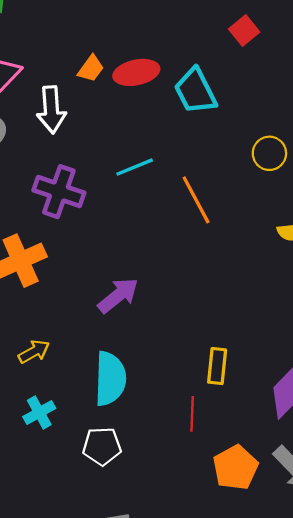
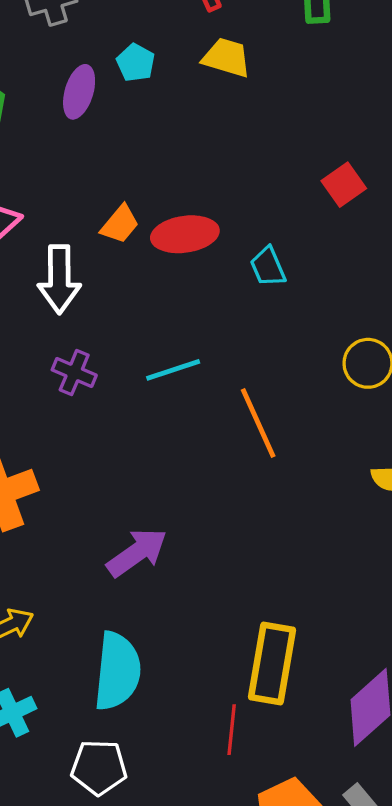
cyan trapezoid: (195, 91) -> (268, 267), size x0.6
purple cross: (59, 192) -> (74, 372), moved, size x0.6
yellow rectangle: (217, 366) -> (272, 663), size x1.5

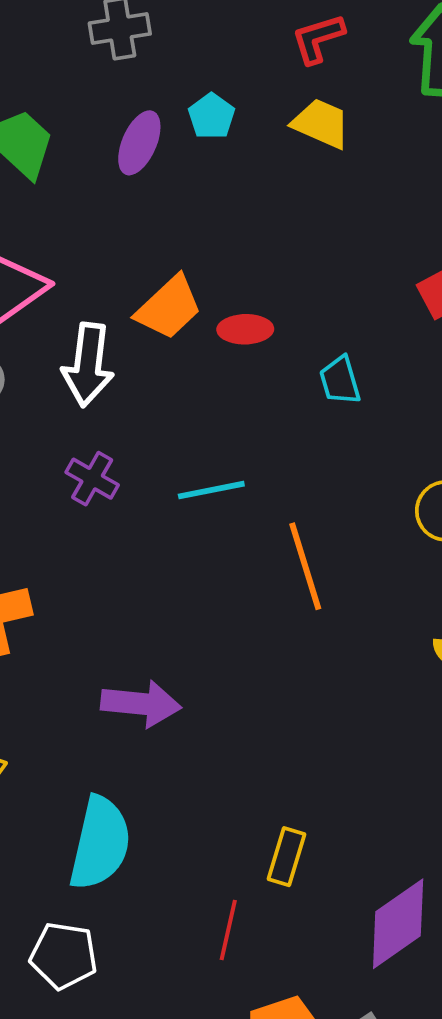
orange trapezoid: (120, 224) -> (169, 308), size x1.4
red ellipse: (185, 234) -> (245, 329), size x0.7
purple arrow: (137, 552) -> (141, 704), turned 34
yellow rectangle: (272, 663) -> (286, 857), size x0.6

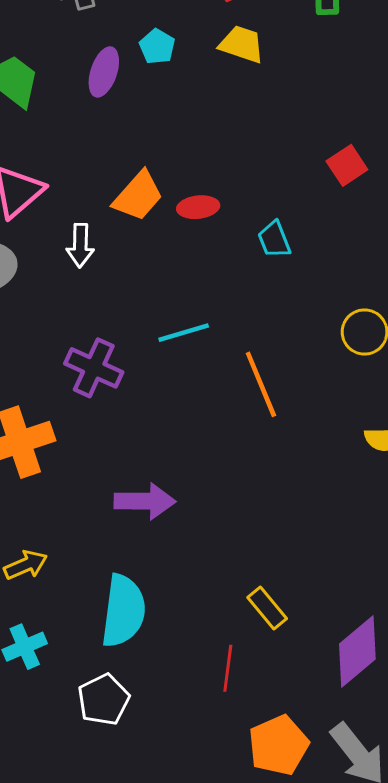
white arrow: (88, 365) -> (80, 246), size x0.7
purple cross: (92, 479) -> (94, 368), moved, size x1.4
yellow rectangle: (286, 857) -> (267, 608), turned -51
white pentagon: (64, 956) -> (104, 700), turned -30

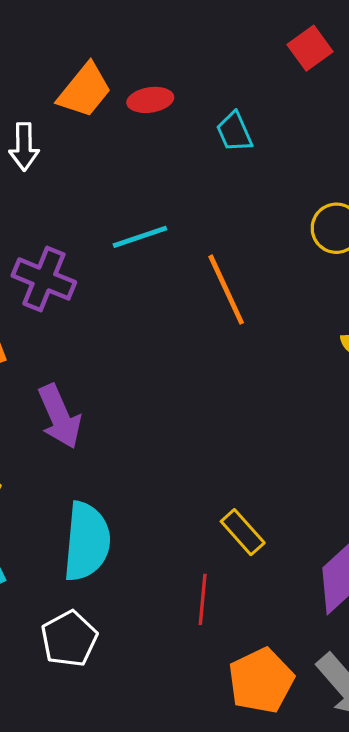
purple arrow: (145, 501) -> (59, 417), moved, turned 68

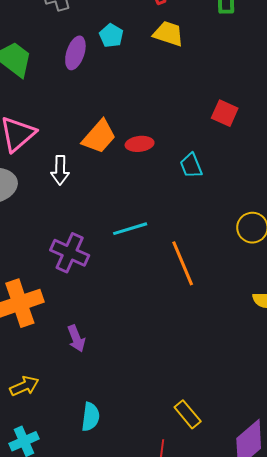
red square: (310, 48) -> (225, 113), moved, turned -32
purple arrow: (59, 417) -> (76, 339), size x0.7
cyan semicircle: (87, 542) -> (91, 417), size x0.6

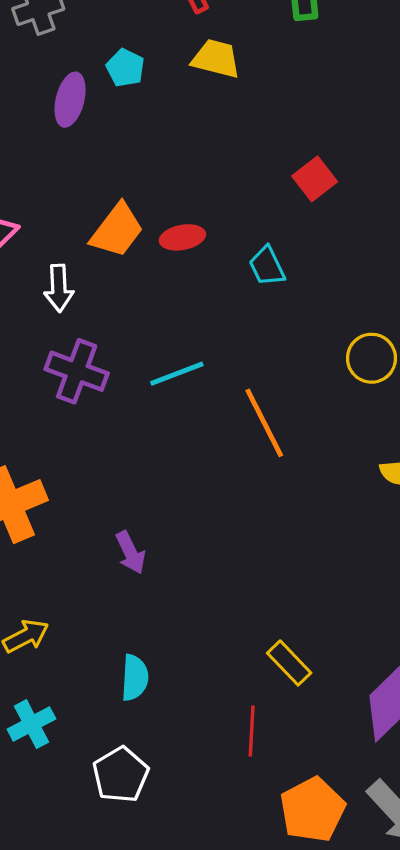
red square: (225, 113) -> (315, 179), turned 32
purple cross: (70, 253) -> (77, 371), moved
purple arrow: (76, 339) -> (130, 552), moved

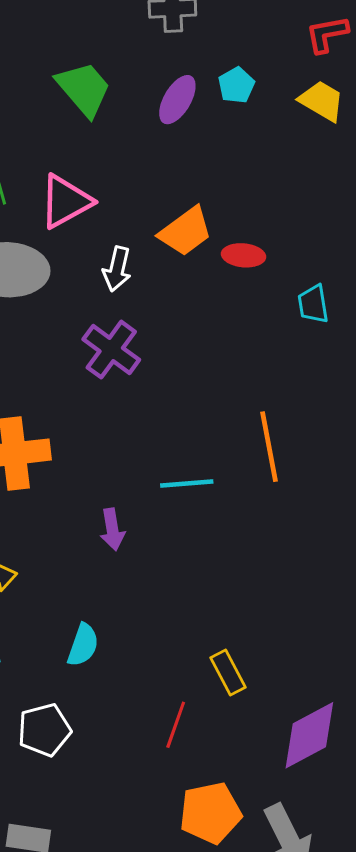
cyan line: (177, 374) -> (187, 484), moved

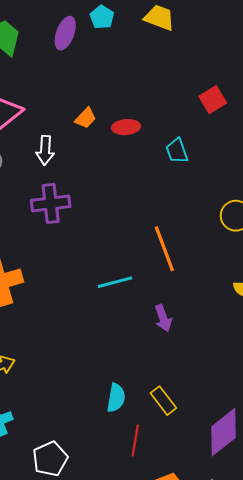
orange trapezoid: (186, 231) -> (86, 118), size x0.6
purple cross: (111, 350) -> (51, 203), turned -33
purple arrow: (112, 529) -> (163, 318), moved
cyan semicircle: (83, 645) -> (116, 398), moved

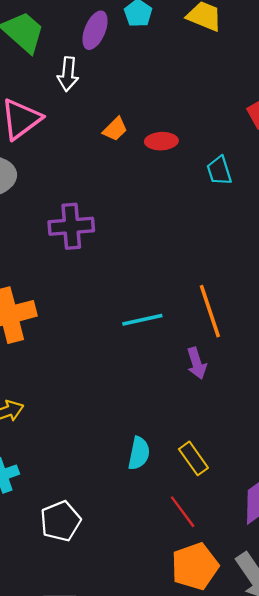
white arrow: (45, 150) -> (68, 74), moved
orange line: (164, 249) -> (210, 311), moved
red line: (135, 441) -> (183, 512), moved, turned -48

